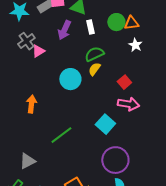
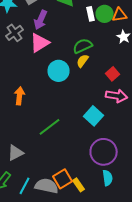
white rectangle: (90, 27) -> (91, 14), moved
purple arrow: (64, 30) -> (41, 20), moved
pink triangle: (38, 51) -> (40, 43), moved, size x1.5

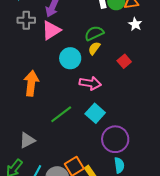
gray cross: (15, 33) -> (26, 20), turned 36
orange arrow: (20, 96) -> (31, 83), size x1.4
pink arrow: (117, 96) -> (90, 83), moved
cyan square: (94, 116) -> (95, 113), moved

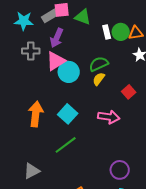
cyan circle: (70, 58) -> (69, 72), moved
pink arrow: (90, 83) -> (109, 117), moved
cyan square: (95, 113) -> (68, 114), moved
purple circle: (115, 139) -> (120, 170), size x0.7

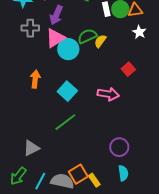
green semicircle: (99, 64) -> (87, 36), moved
yellow semicircle: (99, 79) -> (100, 41), moved
orange arrow: (36, 114) -> (35, 79), moved, size x0.7

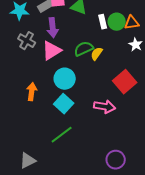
purple arrow: (56, 15) -> (53, 28), turned -30
gray cross: (30, 28) -> (27, 41), turned 30
cyan circle: (68, 49) -> (65, 79), moved
red square: (128, 69) -> (125, 82), size x1.6

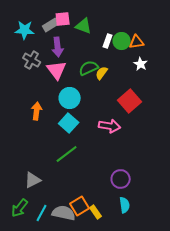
white rectangle: (103, 22) -> (108, 41), turned 32
pink triangle: (52, 51) -> (57, 70), turned -35

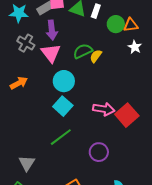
white rectangle: (108, 41) -> (96, 11), moved
red square: (130, 101) -> (127, 115), moved
orange arrow: (37, 111) -> (19, 83), moved, turned 54
purple circle: (121, 179) -> (99, 152), moved
gray triangle: (33, 180) -> (27, 163), turned -30

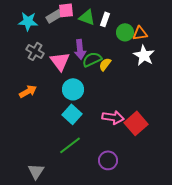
purple arrow: (52, 30) -> (80, 49), moved
white star: (135, 47) -> (144, 55), size x1.5

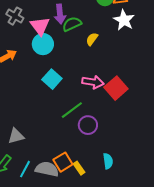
yellow semicircle: (105, 64) -> (92, 39), moved
cyan circle: (73, 89) -> (43, 44), moved
green line: (70, 145) -> (72, 110), moved
gray triangle: (36, 171) -> (16, 136), turned 42

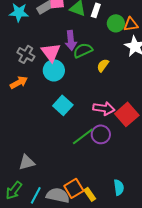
gray cross: (15, 16) -> (26, 54), moved
purple circle: (88, 125) -> (101, 134), moved

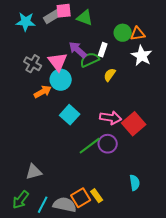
white rectangle: (96, 10) -> (103, 50), moved
purple arrow: (71, 40) -> (78, 50), turned 138
orange arrow: (19, 82) -> (43, 92), moved
cyan semicircle: (119, 187) -> (135, 183), moved
yellow rectangle: (90, 194) -> (97, 196), moved

